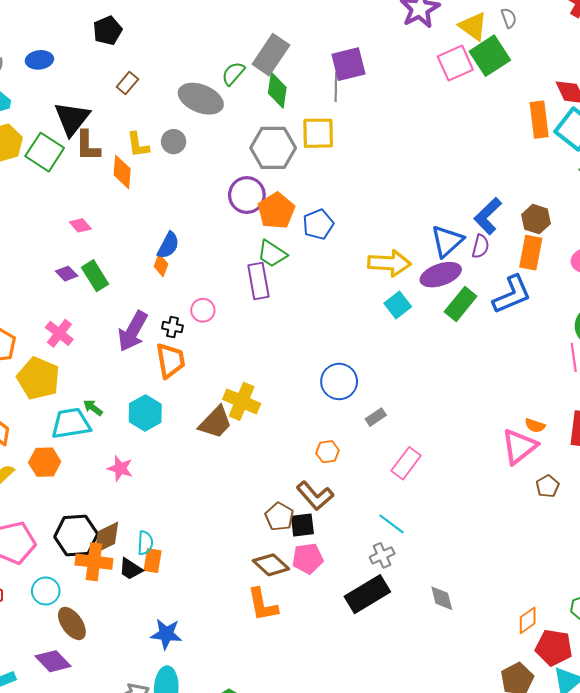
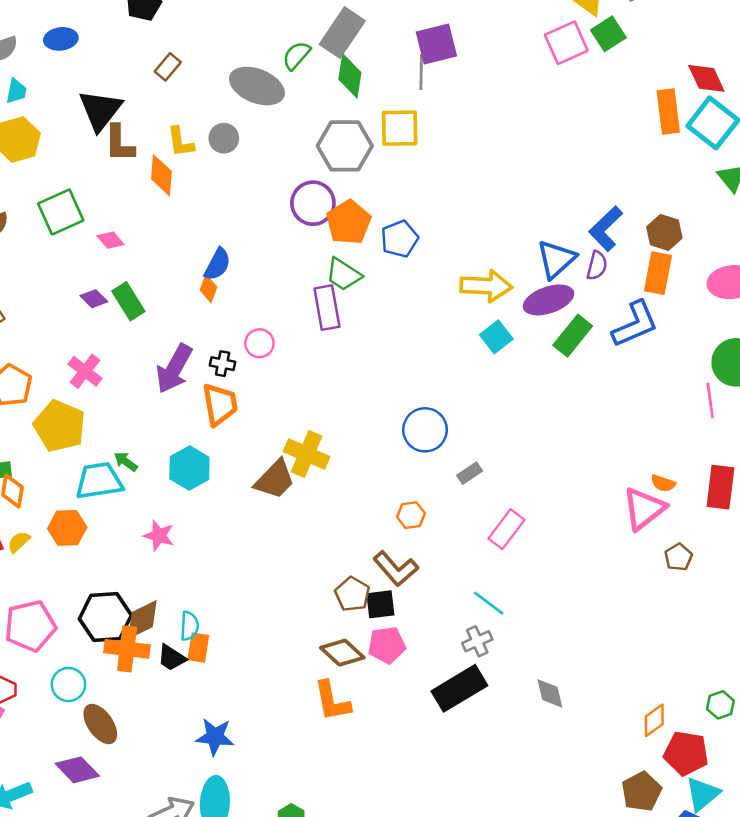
green square: (490, 56) -> (608, 34), size x0.7
green square: (45, 152) -> (61, 212), moved, turned 33

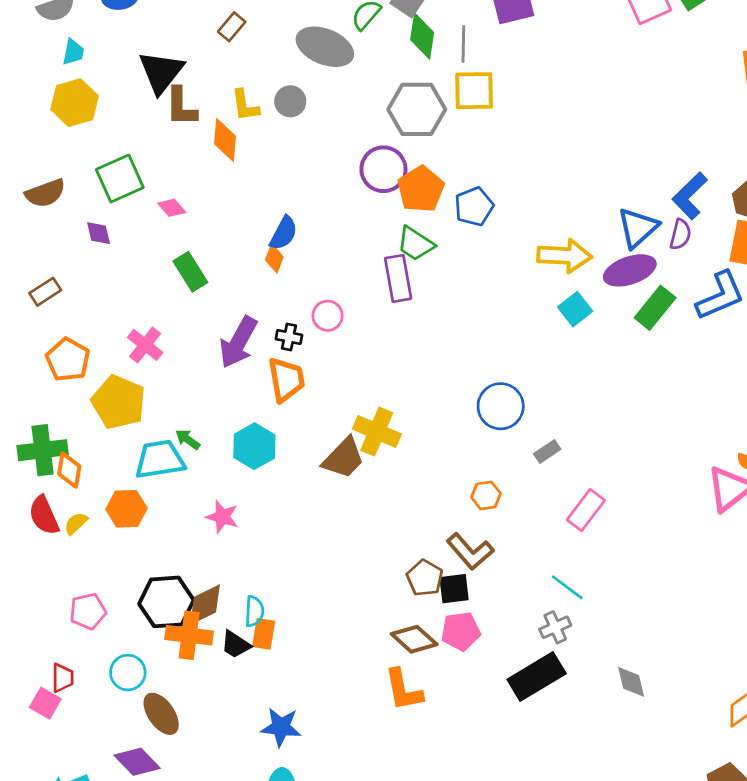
gray line: (421, 72) -> (463, 44), moved
purple diamond: (94, 299) -> (99, 233), moved, turned 32
pink pentagon: (30, 626) -> (88, 611), size x0.7

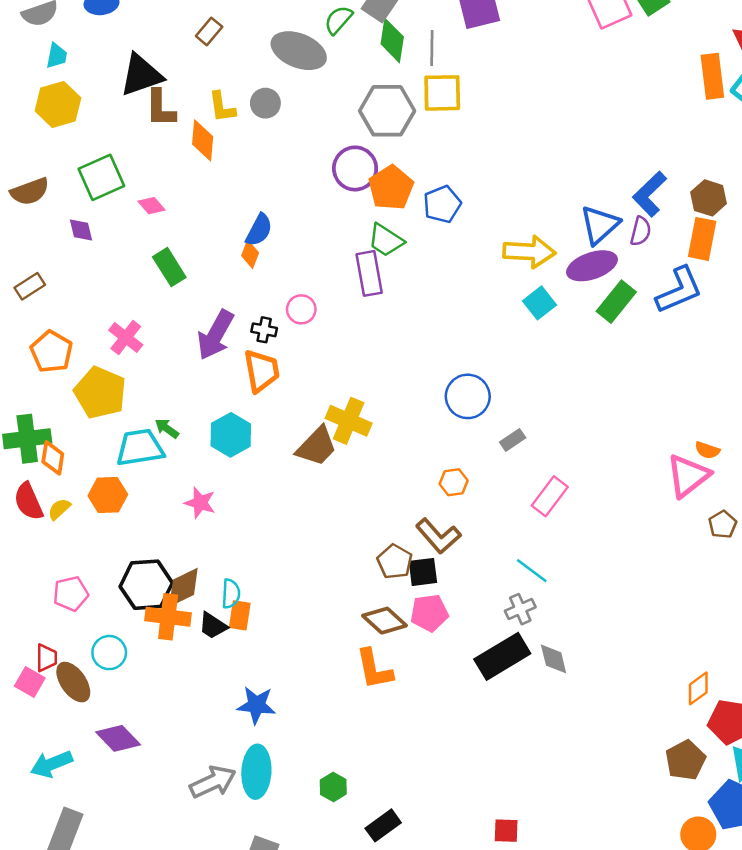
black triangle: (161, 72) -> (141, 75), turned 33
gray diamond: (631, 682) -> (554, 659), moved
brown ellipse: (161, 714) -> (73, 682), moved

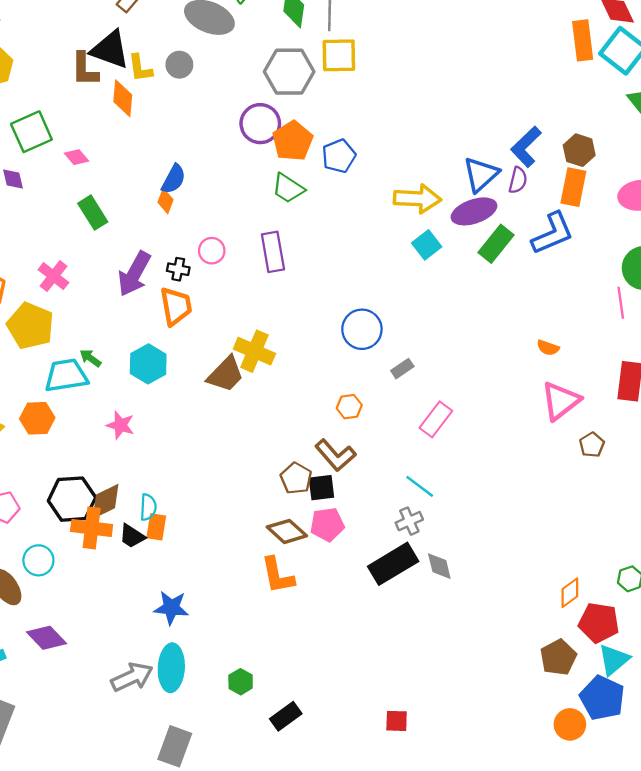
black triangle: (141, 75) -> (110, 50), moved, turned 39
purple rectangle: (369, 273) -> (273, 252), moved
orange semicircle: (707, 450) -> (548, 348), moved

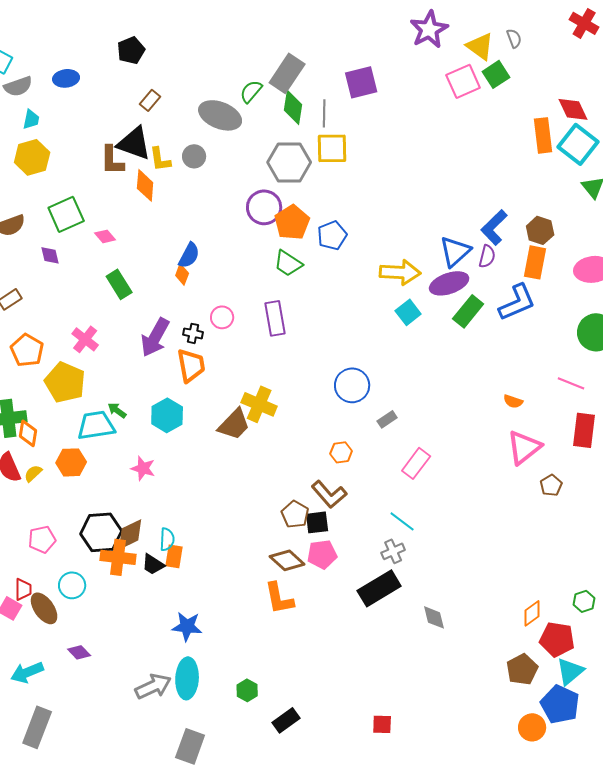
pink line: (621, 303) -> (571, 383), moved, turned -60
gray diamond: (439, 566) -> (434, 617), moved
purple diamond: (47, 638) -> (79, 652), size x0.7

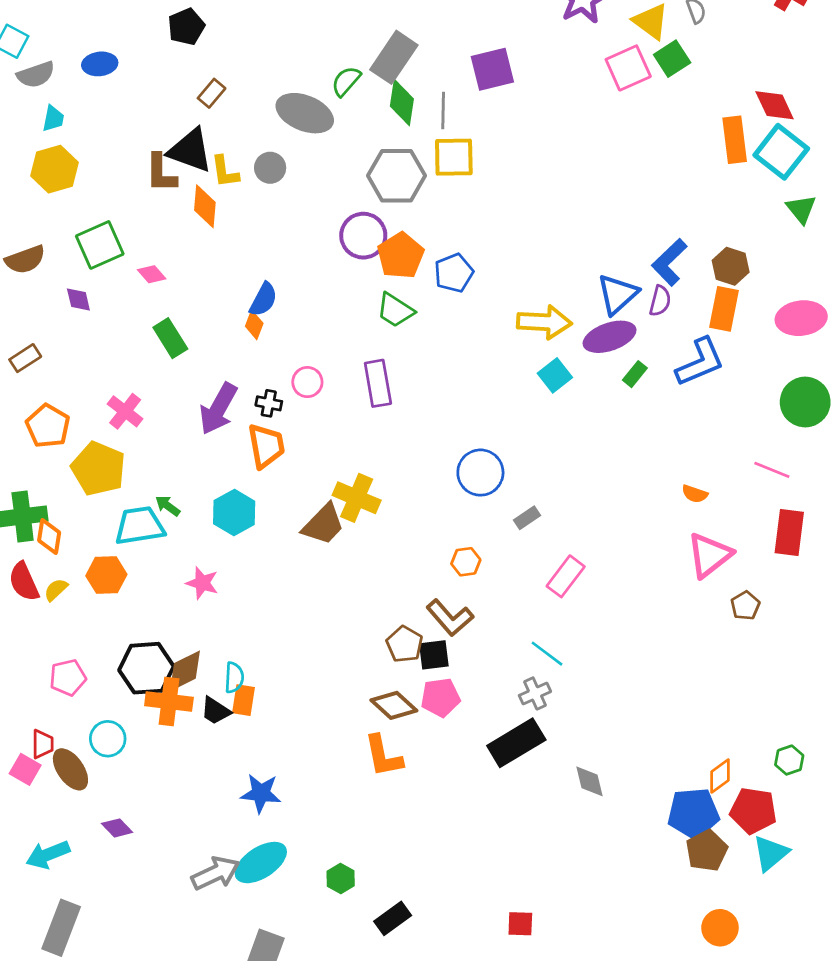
green rectangle: (468, 311) -> (635, 374), size x0.6
cyan ellipse: (187, 678) -> (261, 863), turned 54
blue pentagon: (560, 704) -> (693, 813), moved, turned -30

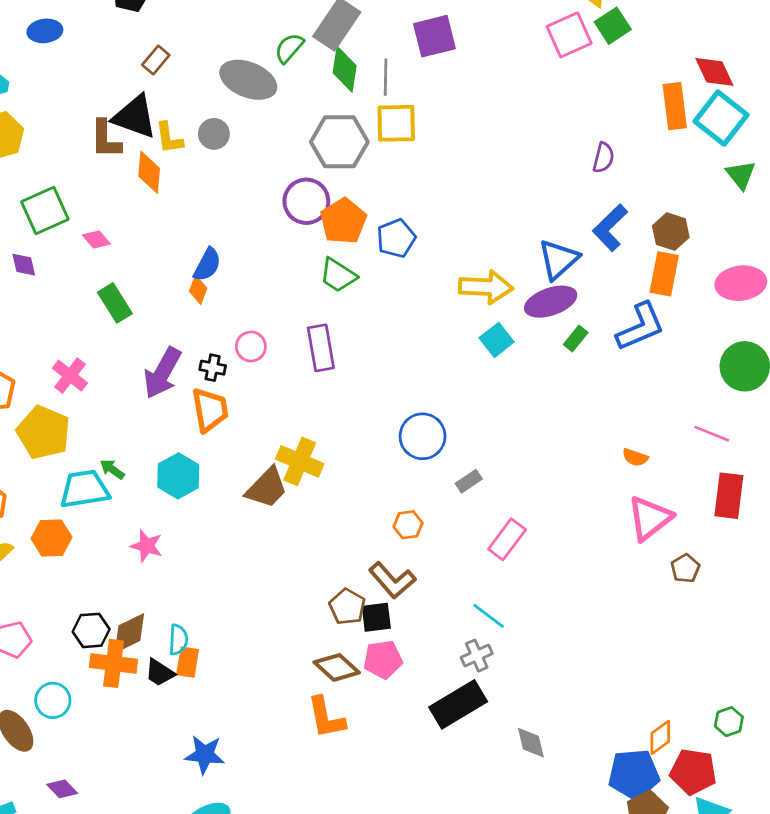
purple semicircle: (660, 301) -> (603, 158), moved
black hexagon: (146, 668) -> (91, 630), size x0.7

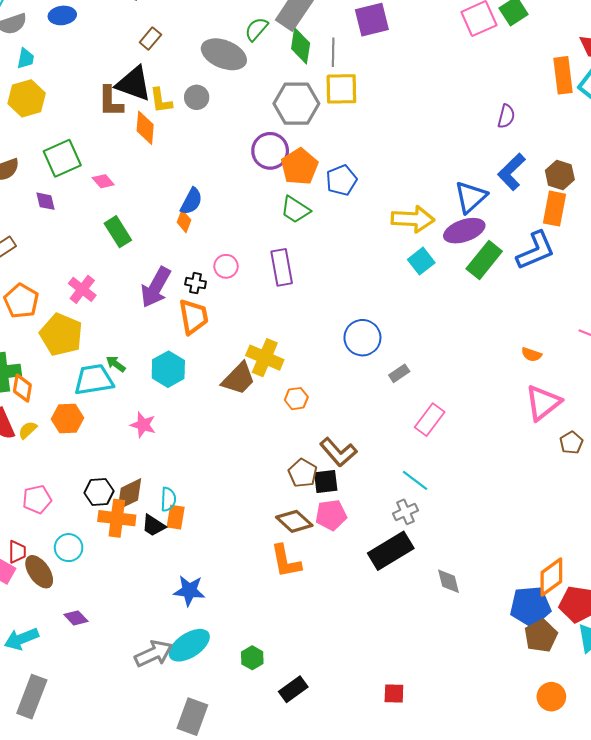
green rectangle: (576, 339) -> (484, 260), size x1.8
orange hexagon: (408, 525) -> (296, 399), moved
orange diamond: (660, 737) -> (551, 577), size x1.4

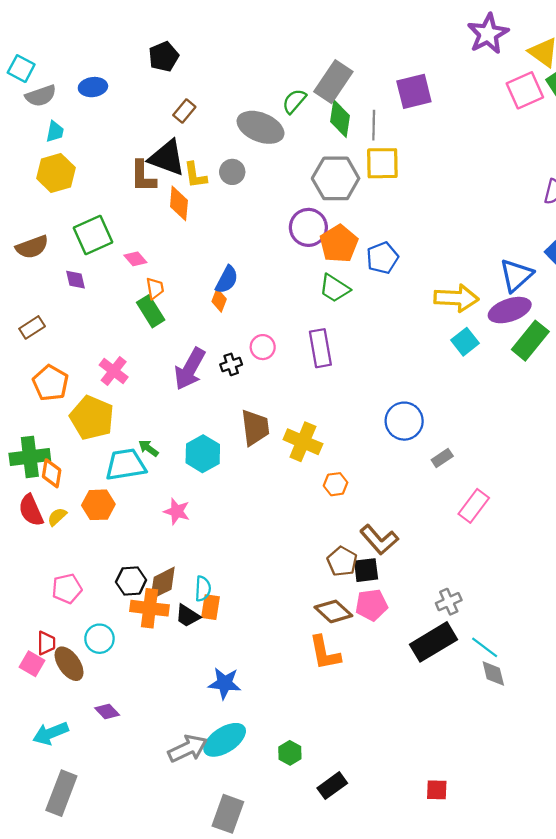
black cross: (196, 283) -> (231, 364), turned -30
orange trapezoid: (193, 317) -> (155, 288), moved, size x0.6
brown trapezoid: (239, 379) -> (255, 428), moved, turned -51
cyan line: (415, 480) -> (485, 647), moved

